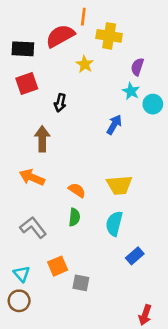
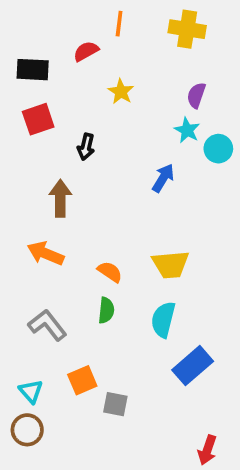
red semicircle: (60, 36) -> (86, 51), size x0.6
yellow cross: (109, 36) -> (187, 29), moved
blue rectangle: (135, 256) -> (193, 366), size x1.5

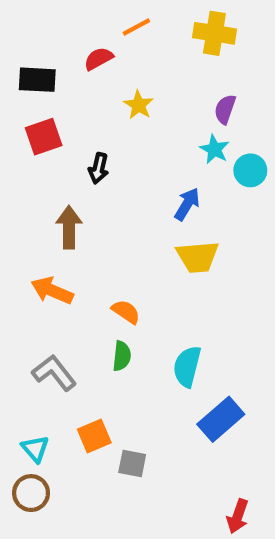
orange line: (119, 24) -> (136, 27), turned 55
yellow trapezoid: (171, 264) -> (198, 257), moved

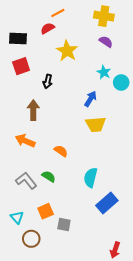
orange line: (136, 27) -> (58, 13), moved
yellow star: (139, 105) -> (67, 51), size x1.5
purple semicircle: (225, 109) -> (106, 42), moved, turned 104
green semicircle: (122, 356) -> (49, 176), moved, turned -64
brown circle: (31, 493) -> (31, 239), moved

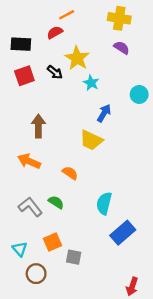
cyan star: (104, 72) -> (91, 83), moved
black arrow: (48, 81) -> (55, 72), moved, turned -64
yellow trapezoid: (96, 124) -> (91, 140), moved, turned 30

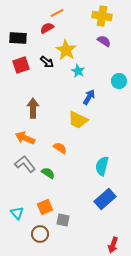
cyan semicircle: (104, 203) -> (102, 166), moved
gray L-shape: (30, 207) -> (25, 164), moved
brown circle: (36, 274) -> (40, 234), moved

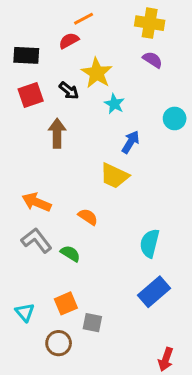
brown arrow: (33, 108) -> (57, 133), moved

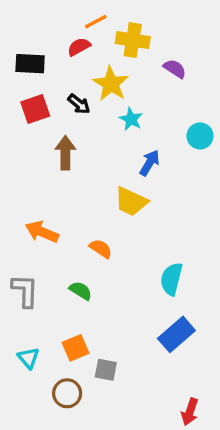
yellow cross: (150, 23) -> (133, 40), moved
gray L-shape: (37, 240) -> (25, 291), moved, turned 40

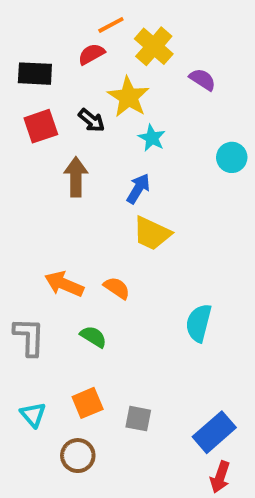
yellow cross: (133, 40) -> (154, 46), turned 32
blue arrow: (150, 163) -> (138, 189), moved
orange arrow: (42, 232) -> (64, 284), moved
blue rectangle: (176, 334) -> (214, 432), moved
gray square: (106, 370) -> (138, 419), moved

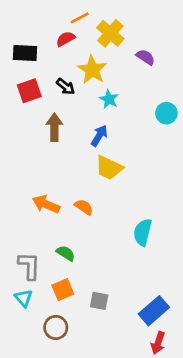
gray L-shape: (29, 337) -> (29, 266), moved
green semicircle: (93, 337) -> (66, 253), moved

